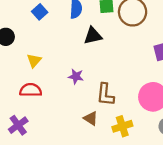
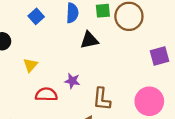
red semicircle: (31, 90) -> (46, 94), moved

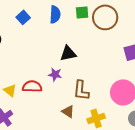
black triangle: (89, 40) -> (68, 53), moved
yellow triangle: (30, 65) -> (10, 90), moved, turned -32

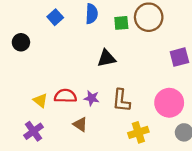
green square: (82, 12) -> (121, 23), moved
purple star: (55, 74) -> (92, 98), moved
brown triangle: (68, 111) -> (80, 124), moved

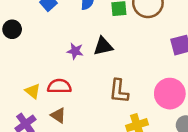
purple star: (92, 98) -> (75, 51), moved
brown triangle: (80, 124) -> (58, 115), moved

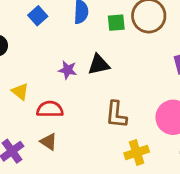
yellow triangle: (33, 91) -> (20, 92), moved

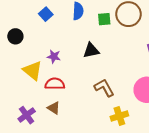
purple star: (68, 70) -> (54, 57), moved
yellow triangle: (20, 92) -> (33, 71), size x1.5
brown L-shape: (116, 115) -> (104, 88), turned 145

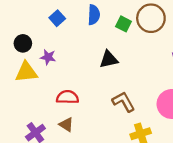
green square: (104, 19) -> (124, 24), turned 32
purple star: (54, 57) -> (48, 57), moved
yellow triangle: (33, 71) -> (26, 72), moved, turned -45

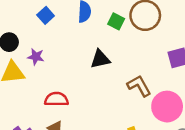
brown L-shape: (124, 102) -> (139, 86), moved

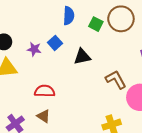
blue square: (46, 15) -> (55, 43), moved
purple star: (36, 57) -> (34, 49), moved

